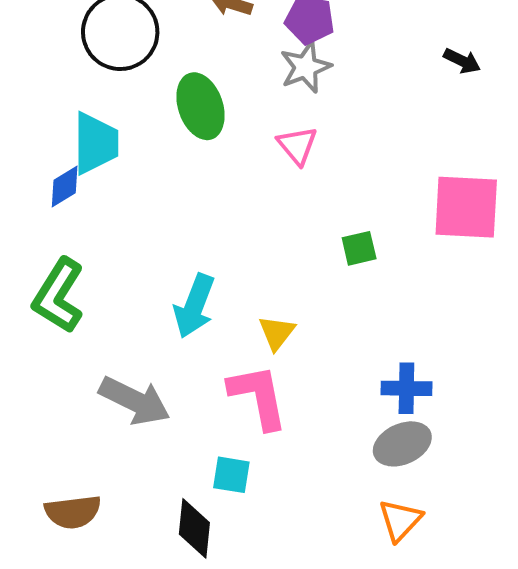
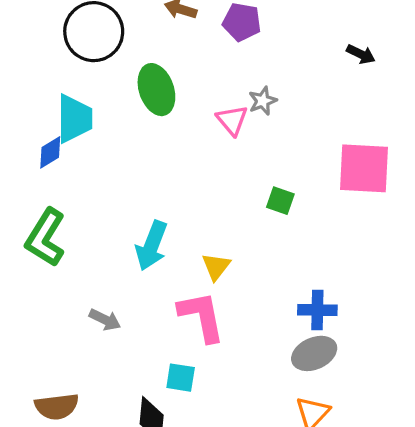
gray star: (306, 67) -> (263, 101), moved, size x0.7
green square: (359, 248) -> (280, 201), turned 32
gray arrow: (135, 401) -> (105, 320), size x0.6

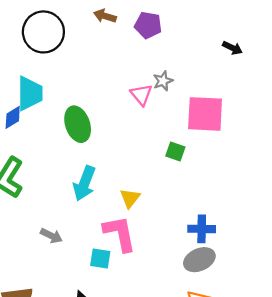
green ellipse: (156, 90) -> (78, 124), moved
pink square: (364, 168) -> (205, 114), moved
cyan square: (181, 378) -> (100, 259), moved

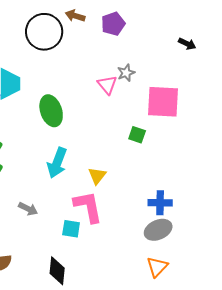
purple pentagon: (148, 25) -> (113, 24), turned -30
black circle: (43, 32) -> (44, 32), moved

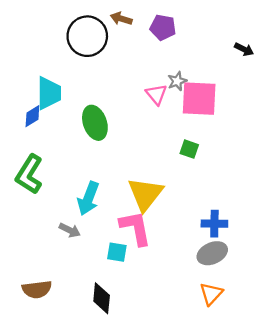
purple pentagon: (113, 24) -> (163, 27), turned 30
pink square: (163, 102) -> (199, 99), moved
cyan arrow: (57, 163) -> (88, 198), moved
yellow triangle: (97, 176) -> (145, 194), size x1.8

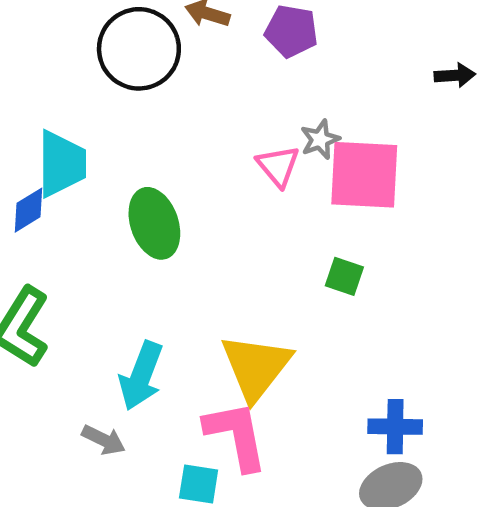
black arrow: (244, 49) -> (455, 75), turned -30

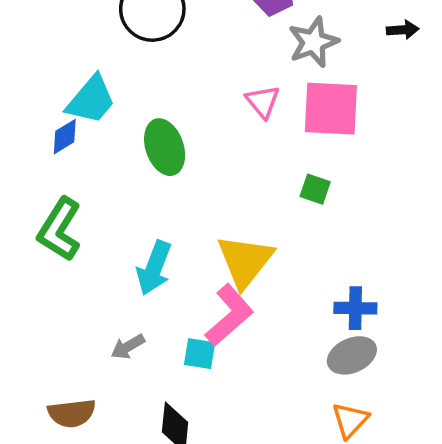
gray star: (320, 139) -> (313, 42), moved, size x1.6
cyan trapezoid: (62, 164) -> (91, 100), turned 40
pink L-shape: (236, 435) -> (229, 315), turned 60
gray arrow: (104, 440) -> (128, 347), moved, turned 124

